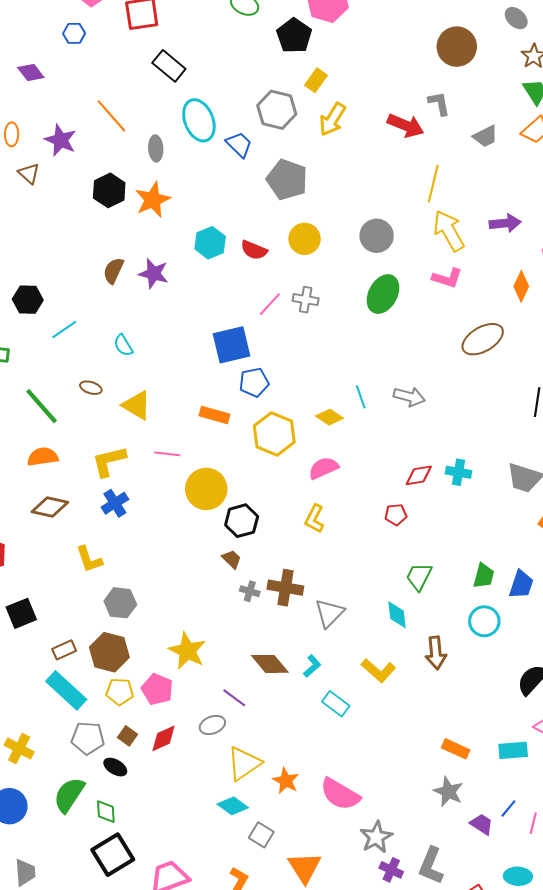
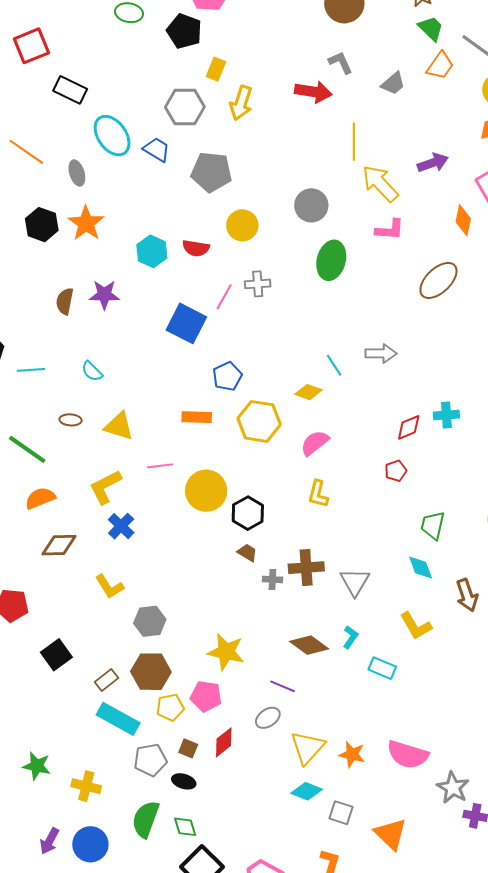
cyan line: (64, 329) -> (31, 370), turned 44
blue square: (231, 345) -> (186, 323), moved, turned -36
yellow L-shape: (378, 671) -> (416, 626), turned 32

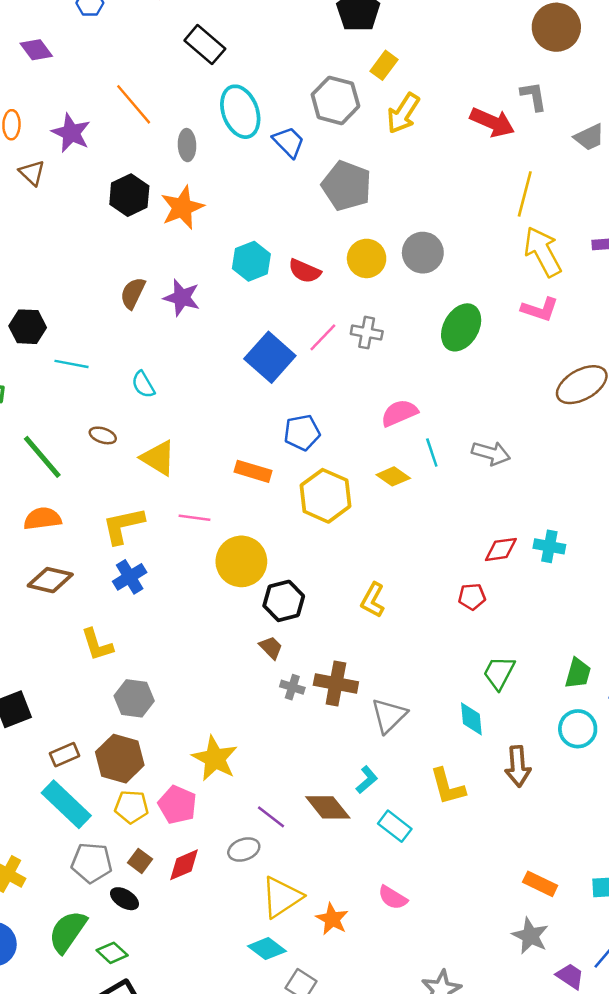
gray circle: (311, 205) -> (423, 253), moved
pink semicircle: (315, 443) -> (399, 413), moved
brown diamond: (309, 645) -> (328, 807), moved
pink semicircle: (408, 755) -> (393, 898), moved, size x0.6
green diamond: (185, 827) -> (112, 953), turned -45

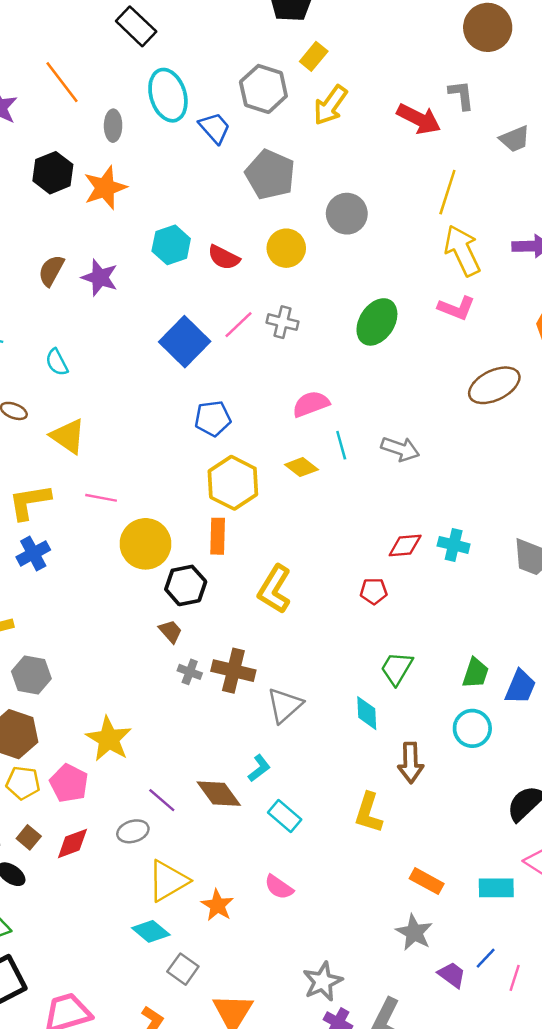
gray circle: (423, 253) -> (347, 214), moved
orange rectangle: (253, 471) -> (218, 536), moved, turned 72
yellow L-shape: (373, 600) -> (275, 589), size x1.4
yellow L-shape: (448, 787) -> (369, 813), moved, turned 30

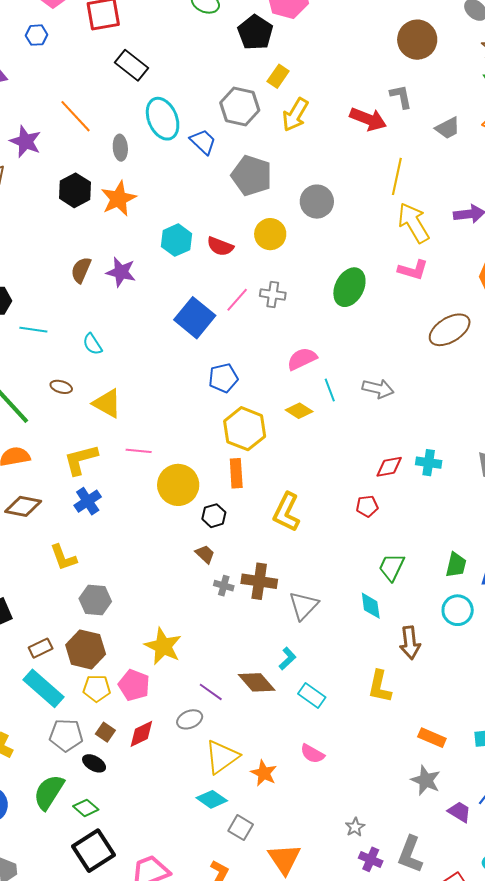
black hexagon: (186, 585) -> (214, 516), size x0.7
gray star: (323, 982) -> (355, 827), size x0.6

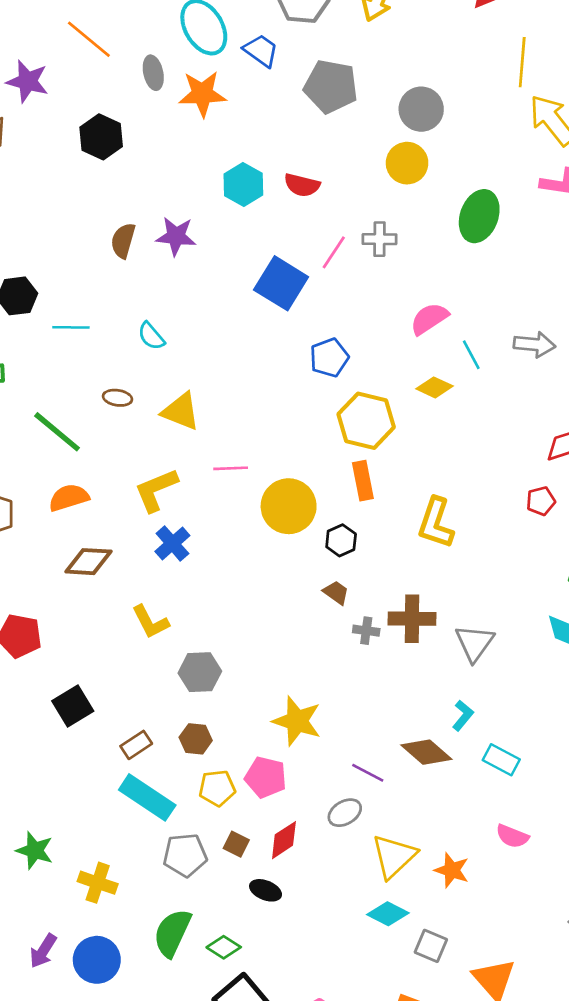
orange star: (118, 199) -> (202, 94), moved, turned 30
yellow circle: (270, 234) -> (407, 163), moved
brown hexagon: (86, 649) -> (196, 739), size x0.6
black ellipse: (94, 763) -> (266, 890), moved

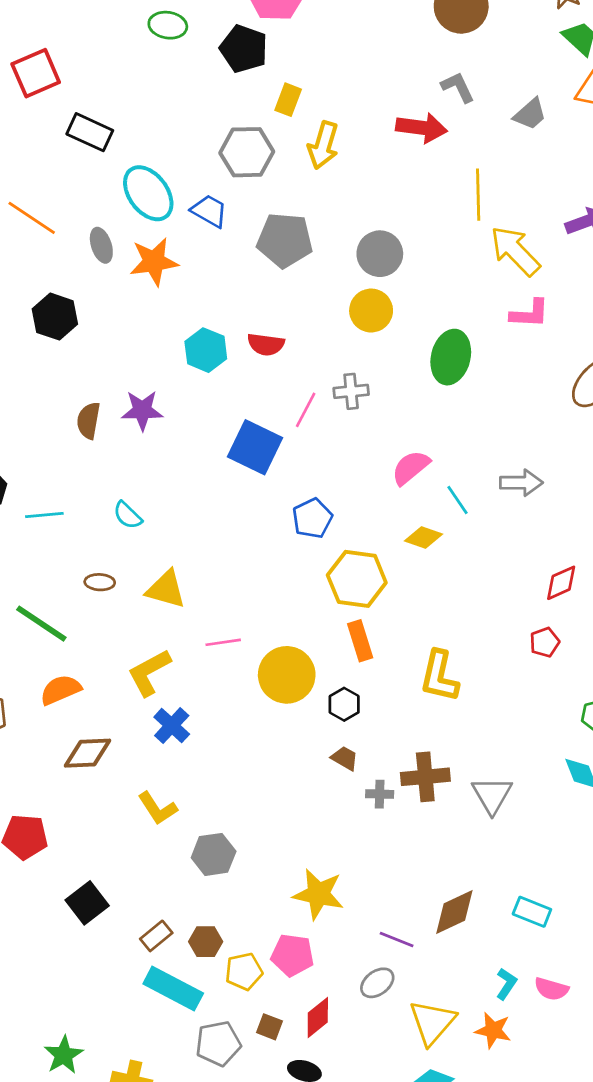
cyan L-shape: (463, 715) -> (506, 984), moved
brown hexagon: (196, 739) -> (206, 942), moved
brown diamond: (426, 752) -> (454, 912), turned -60
green star: (35, 850) -> (64, 1055), turned 30

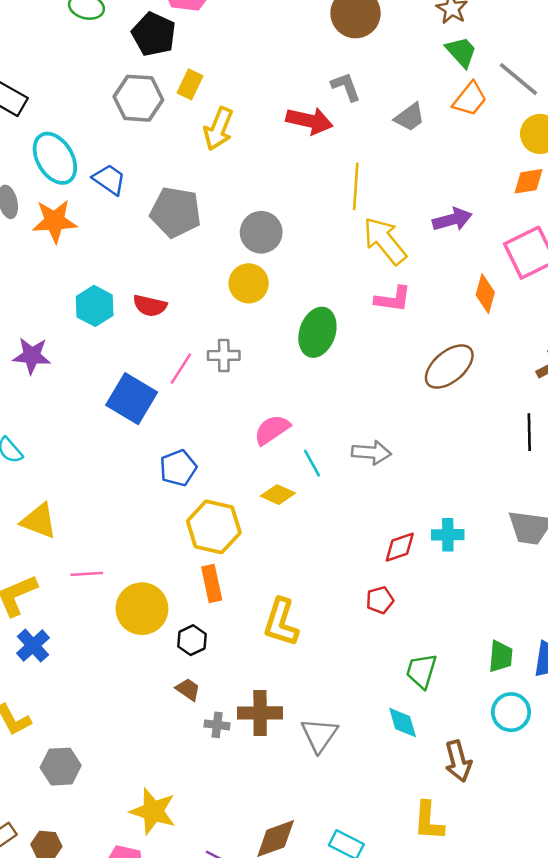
gray hexagon: (247, 152) -> (138, 98), moved

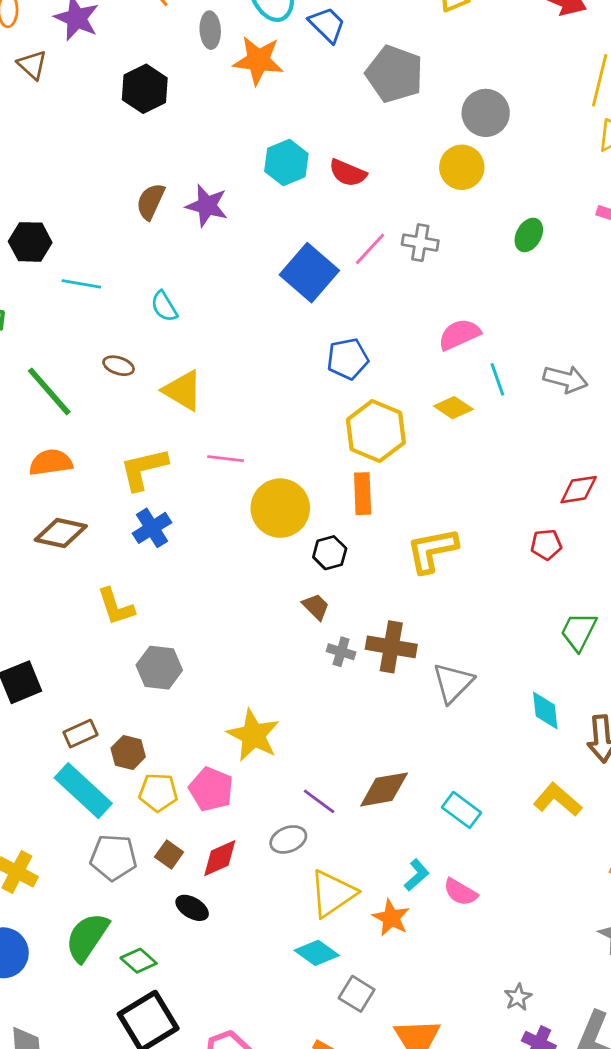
green ellipse: (317, 332) -> (529, 235), size x0.6
yellow L-shape: (281, 622) -> (432, 550), turned 51
cyan diamond: (403, 723) -> (545, 710), moved
yellow L-shape: (429, 821) -> (558, 800), turned 117

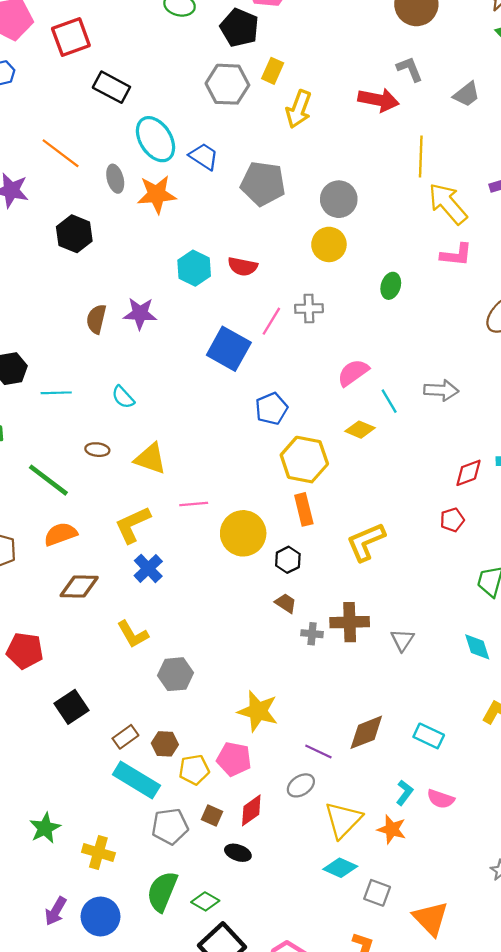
gray triangle: (453, 683) -> (402, 640), size x0.7

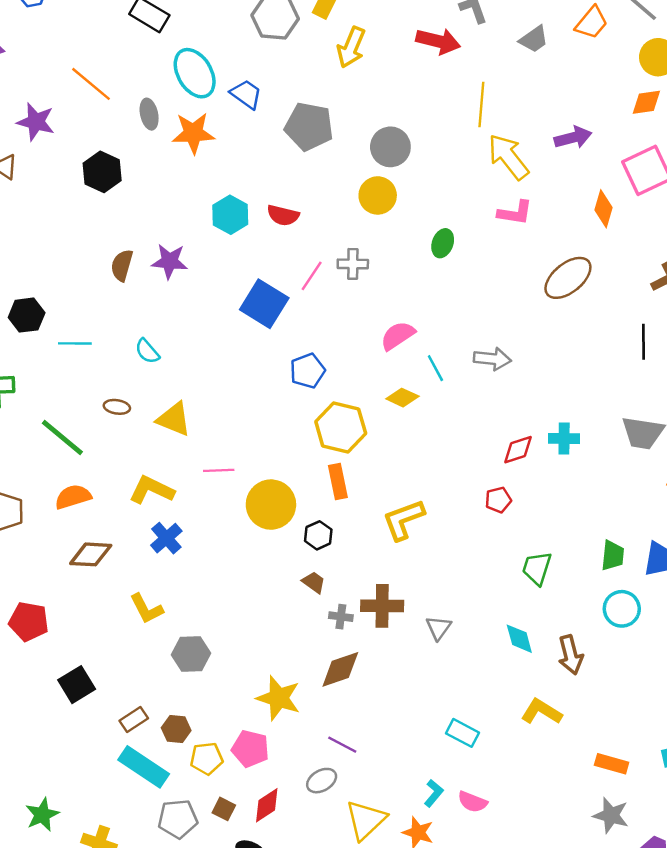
yellow L-shape: (133, 525) -> (152, 490), turned 48
brown diamond: (366, 732) -> (340, 669), moved

